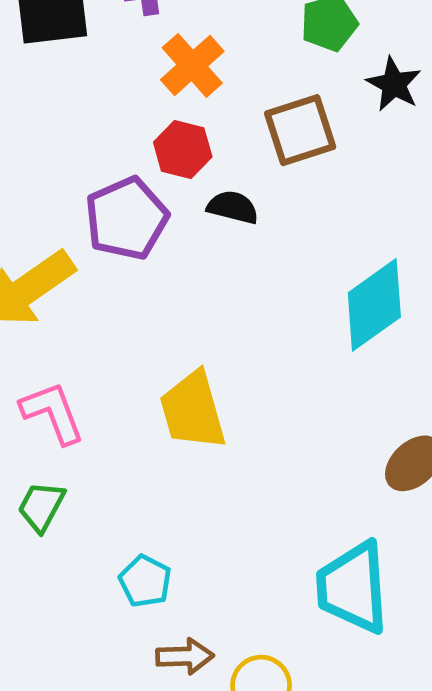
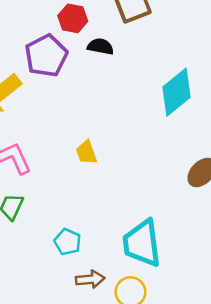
yellow trapezoid: (193, 411) -> (86, 152), size x0.6
cyan trapezoid: (353, 587) -> (142, 243), moved

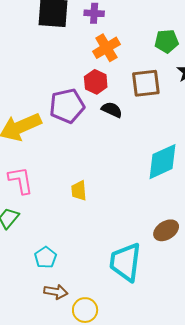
cyan trapezoid: (142, 243) -> (125, 262), moved

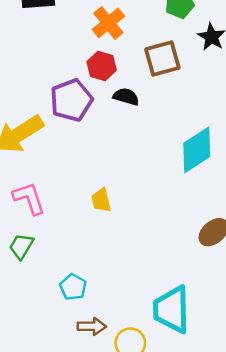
cyan trapezoid: (125, 262) -> (172, 310), moved

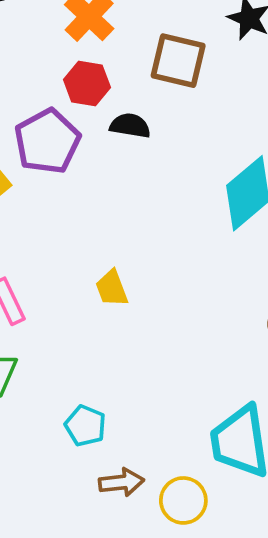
brown square: (162, 59) -> (178, 61), turned 36

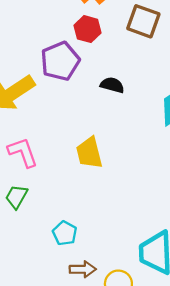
black semicircle: (130, 126) -> (112, 85), moved
yellow trapezoid: (112, 288) -> (89, 153), size x1.4

